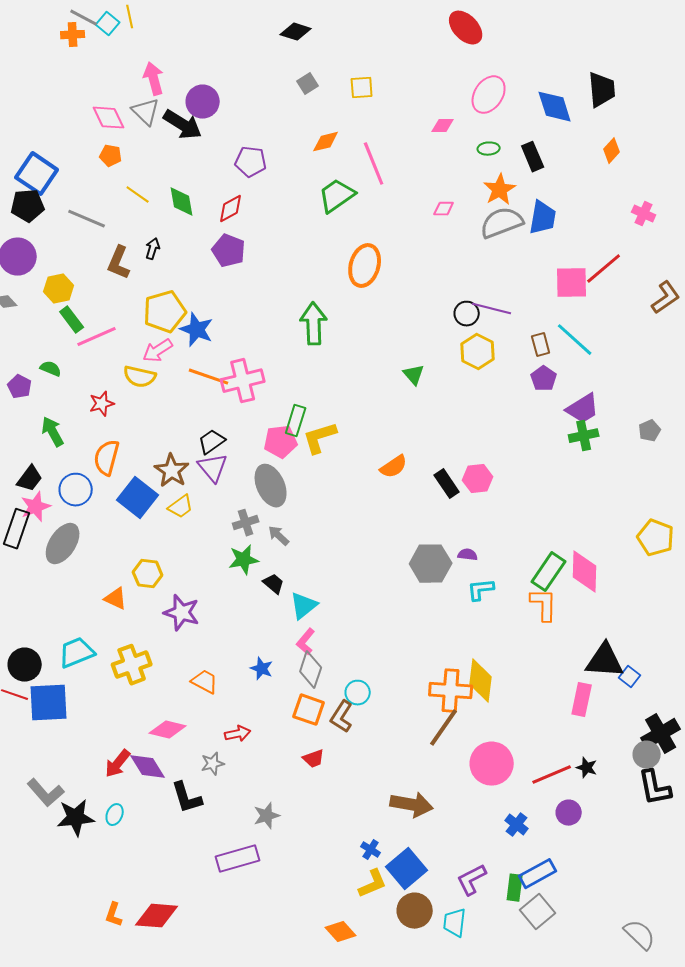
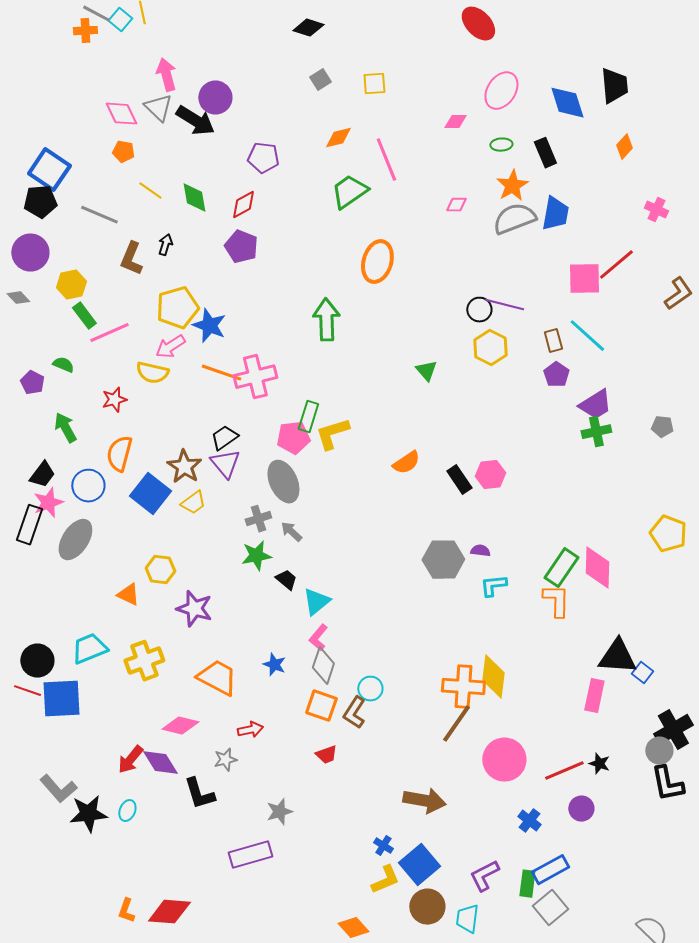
gray pentagon: (650, 431) -> (662, 427), turned 30
orange trapezoid: (205, 682) -> (217, 678), size x1.5

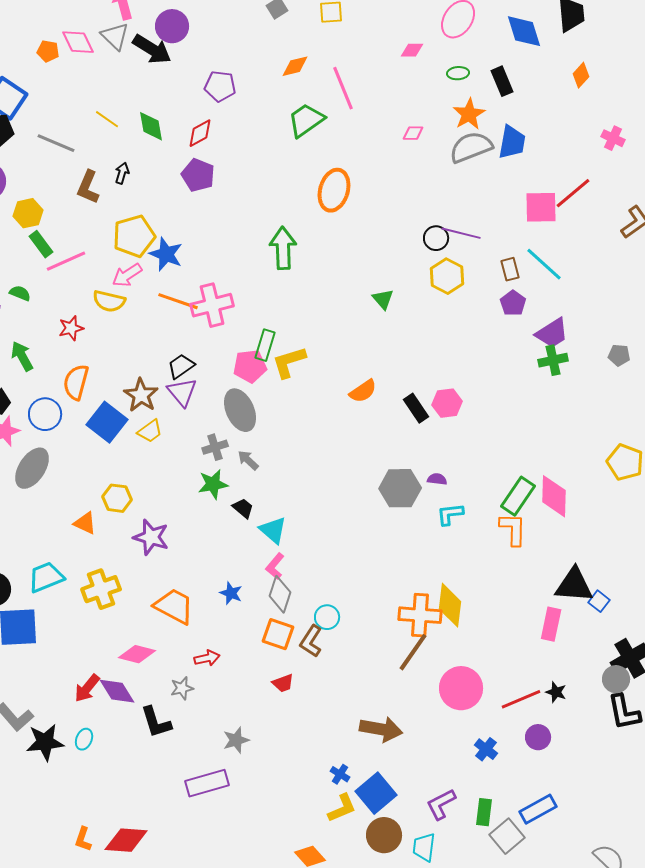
orange pentagon: (123, 152) -> (48, 51), moved
cyan triangle: (316, 602) -> (273, 530), turned -40
blue rectangle: (550, 870) -> (538, 809), moved

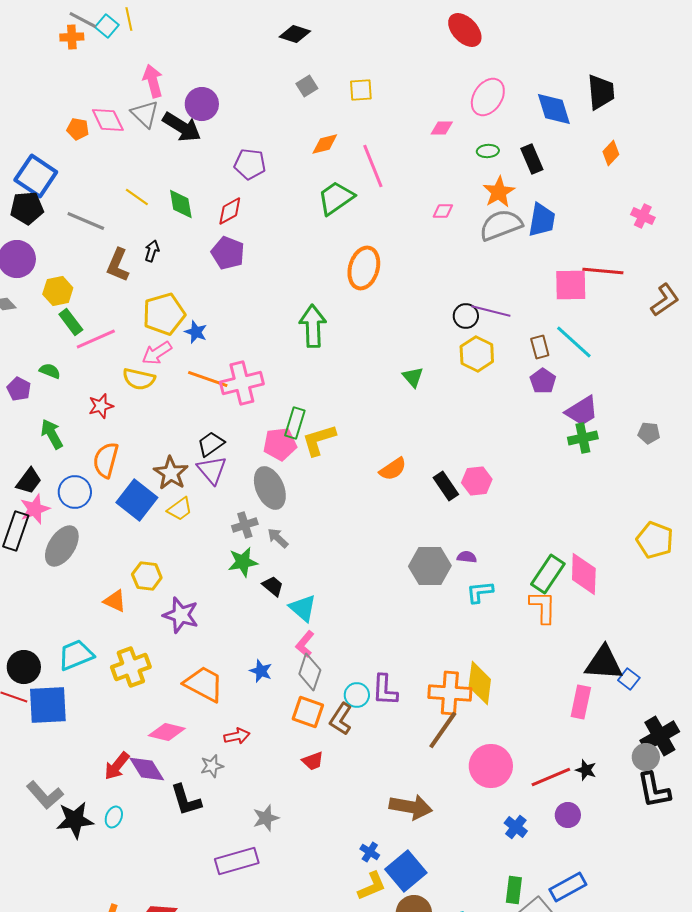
red line: (573, 193) -> (603, 271), turned 45
blue star: (166, 254) -> (196, 332), size x0.7
purple L-shape: (441, 804) -> (385, 690), moved, turned -60

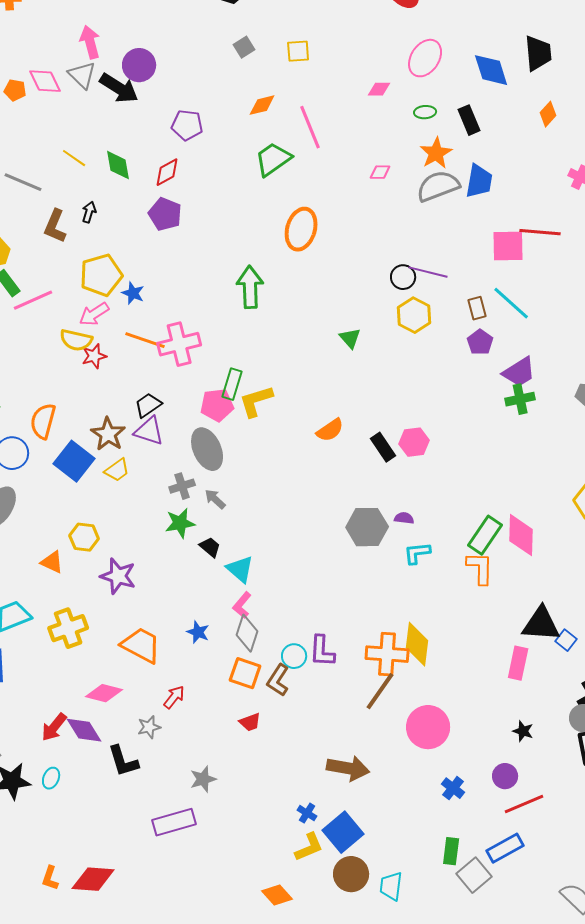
red star: (101, 406) -> (94, 356), moved
purple triangle: (212, 470) -> (149, 431), turned -32
red arrow: (237, 736) -> (174, 697), turned -40
red line: (551, 777) -> (524, 804), moved

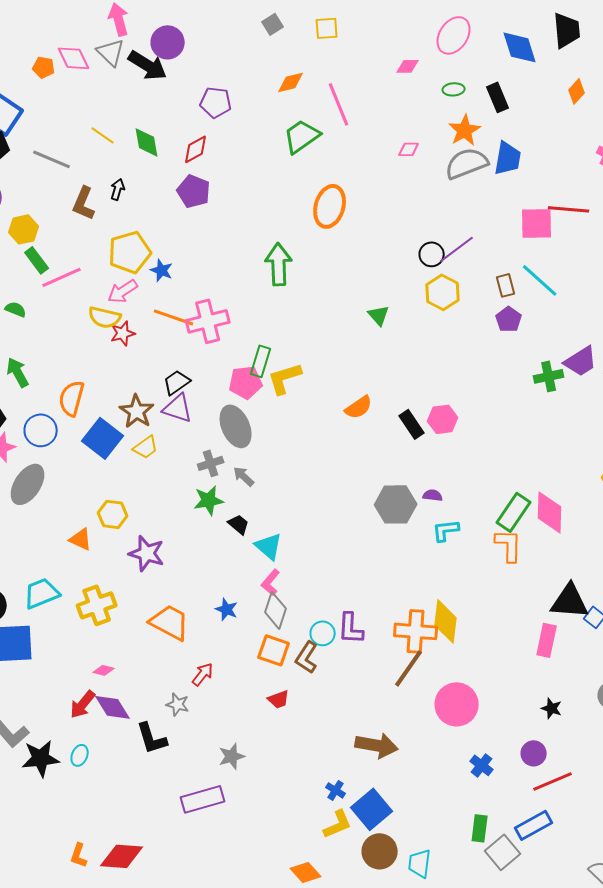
purple line: (428, 272) -> (457, 249), turned -51
purple trapezoid: (519, 372) -> (581, 361), moved
pink diamond: (104, 693) -> (104, 670), moved, size x0.6
gray star: (149, 727) -> (178, 704), turned 30

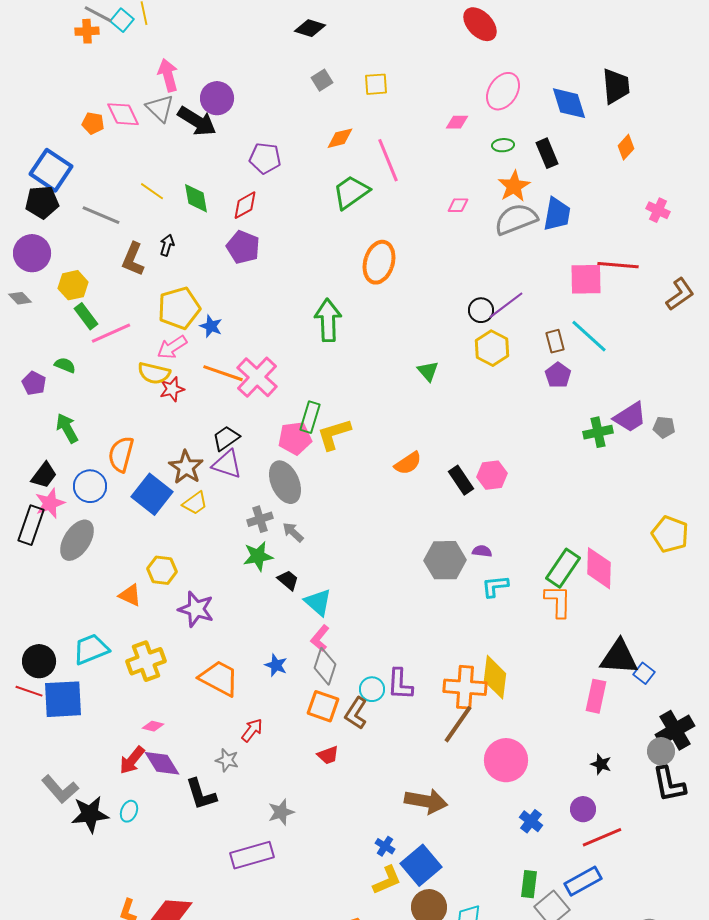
pink cross: (208, 321) -> (257, 377), turned -33

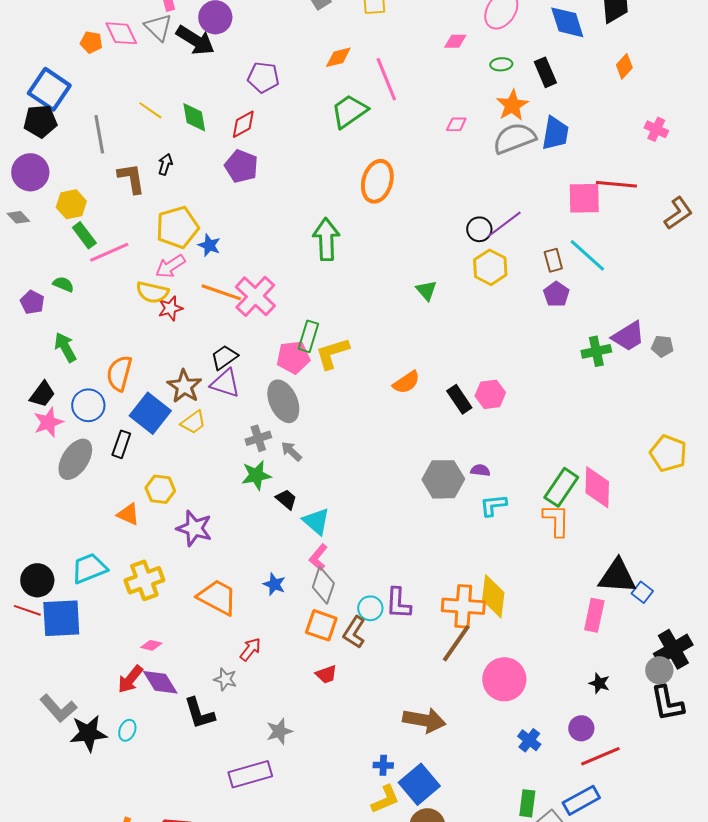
gray line: (101, 215) -> (99, 134), turned 57
brown L-shape: (133, 259) -> (131, 178), turned 148
black rectangle: (31, 525) -> (121, 444), moved, size x0.7
blue cross: (385, 846) -> (383, 765), turned -30

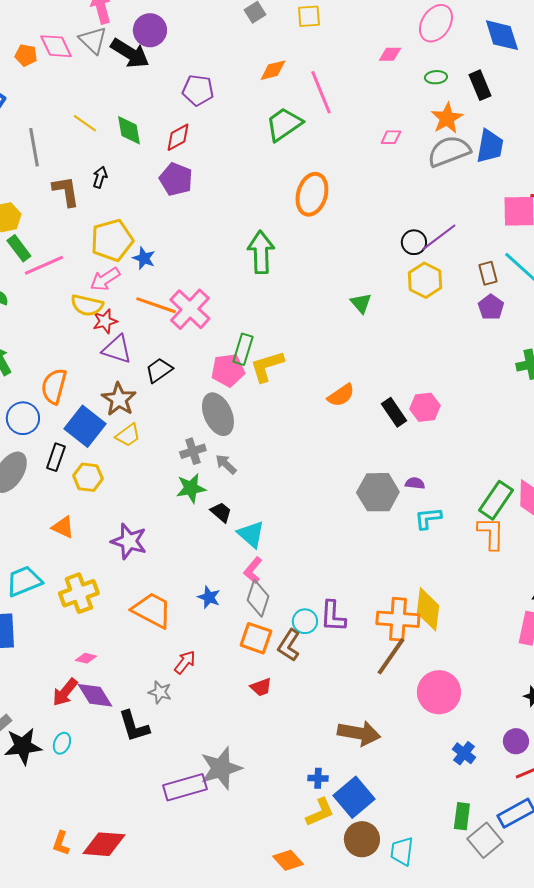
purple triangle: (225, 383) -> (117, 349), moved
yellow hexagon: (160, 489) -> (88, 477), moved
gray star: (279, 731) -> (221, 768), moved, size x1.6

